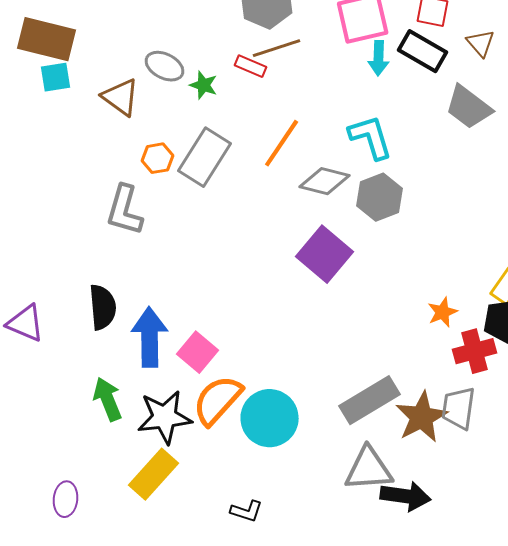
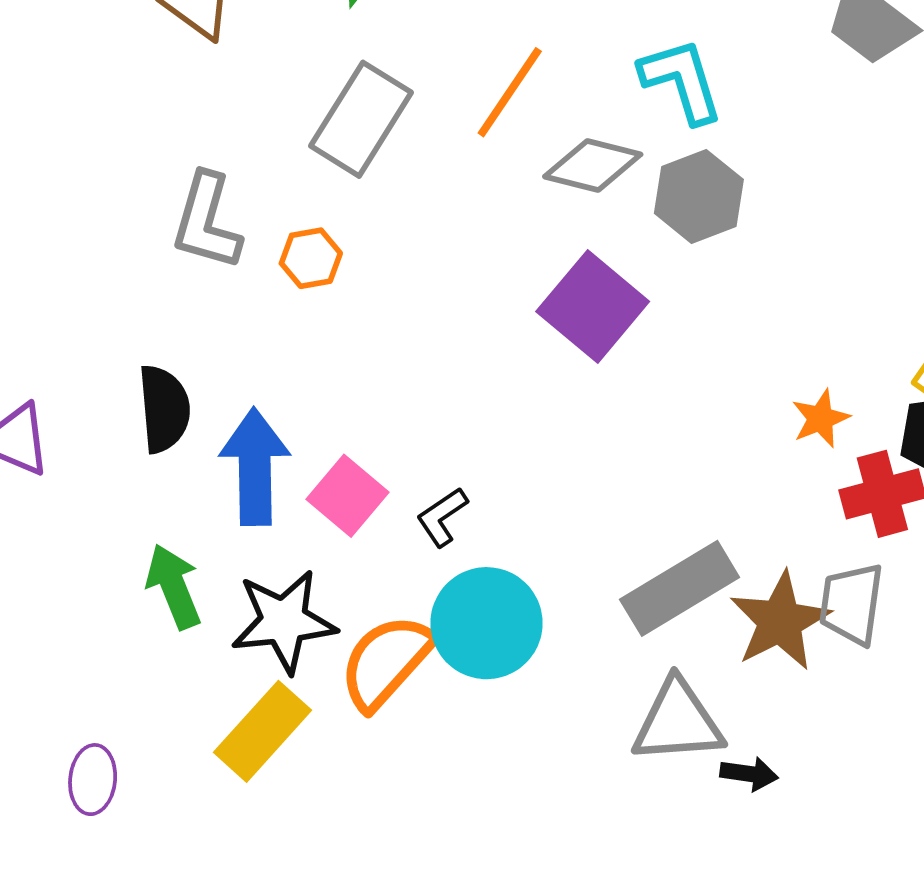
orange hexagon: (158, 158) -> (311, 258), moved
orange semicircle: (218, 400) -> (386, 662), moved
black arrow: (406, 496) -> (749, 774), size x0.6
black L-shape: (247, 511) -> (442, 517), moved, turned 128

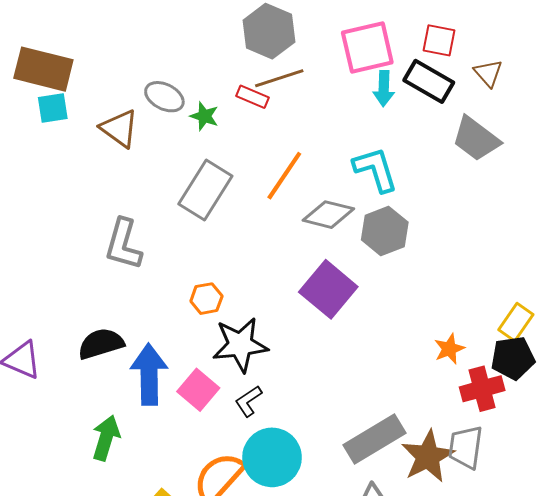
orange hexagon: (311, 258) -> (206, 299), moved
black semicircle: (164, 409) -> (101, 344), turned -102
green arrow: (174, 586) -> (106, 438), turned 39
black star: (284, 621) -> (240, 345), moved

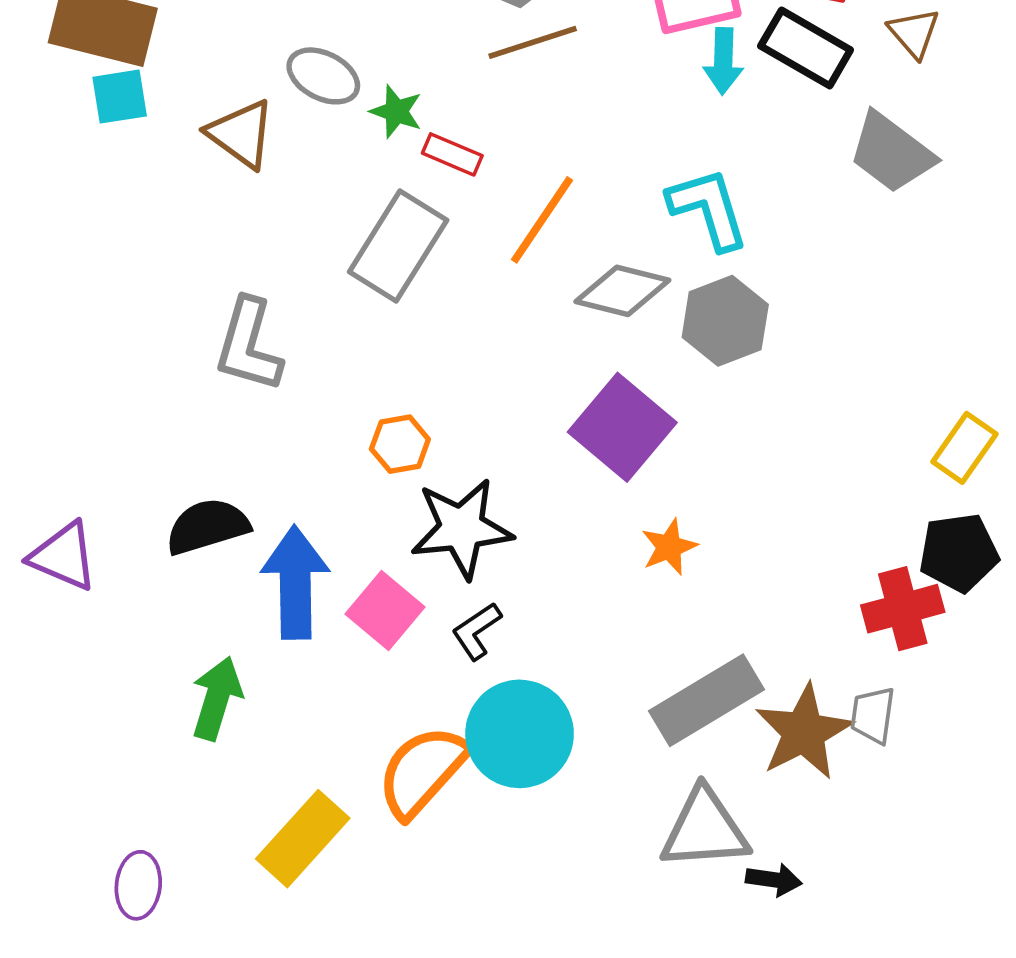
red rectangle: (253, 97) -> (452, 154), moved
yellow rectangle: (516, 322) -> (964, 448), moved
orange star: (449, 349) -> (669, 547), moved
gray trapezoid: (466, 447) -> (873, 715), size x0.7

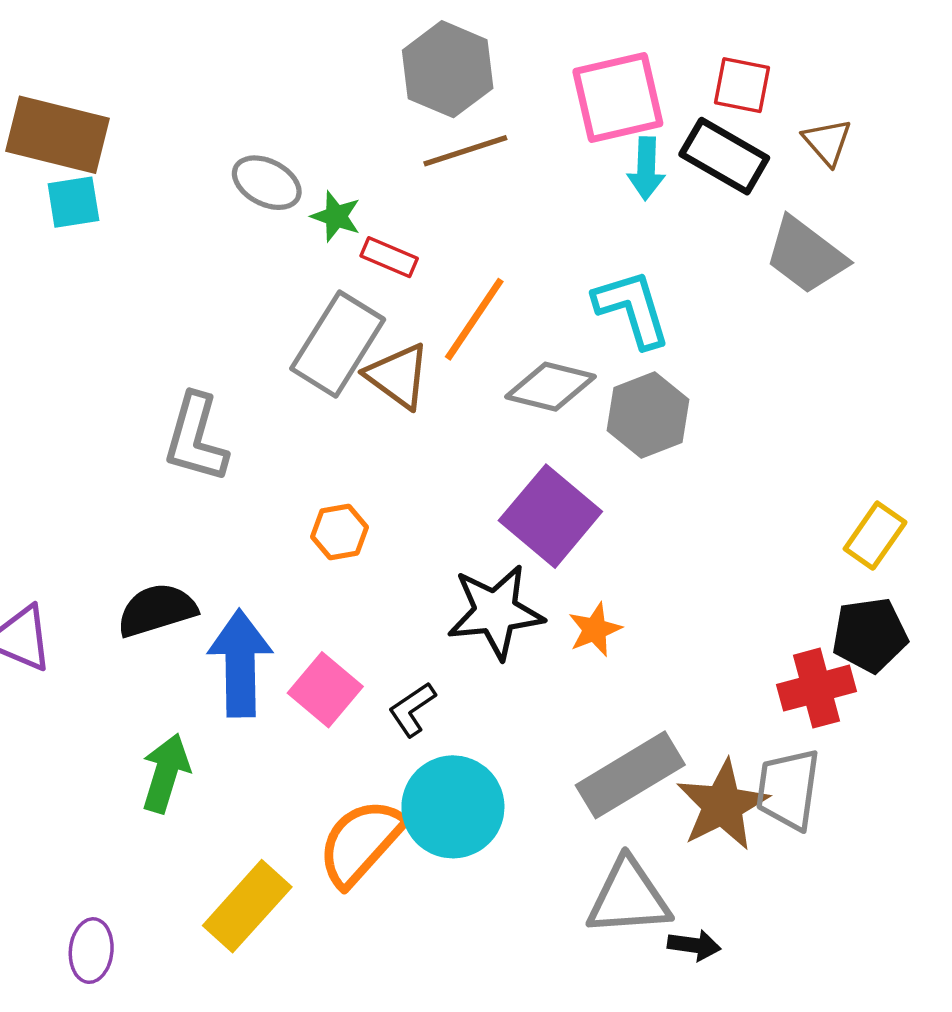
brown triangle: (241, 134) -> (398, 376), moved
black star: (462, 528) -> (496, 612), moved
gray trapezoid: (873, 715) -> (788, 789), size x1.5

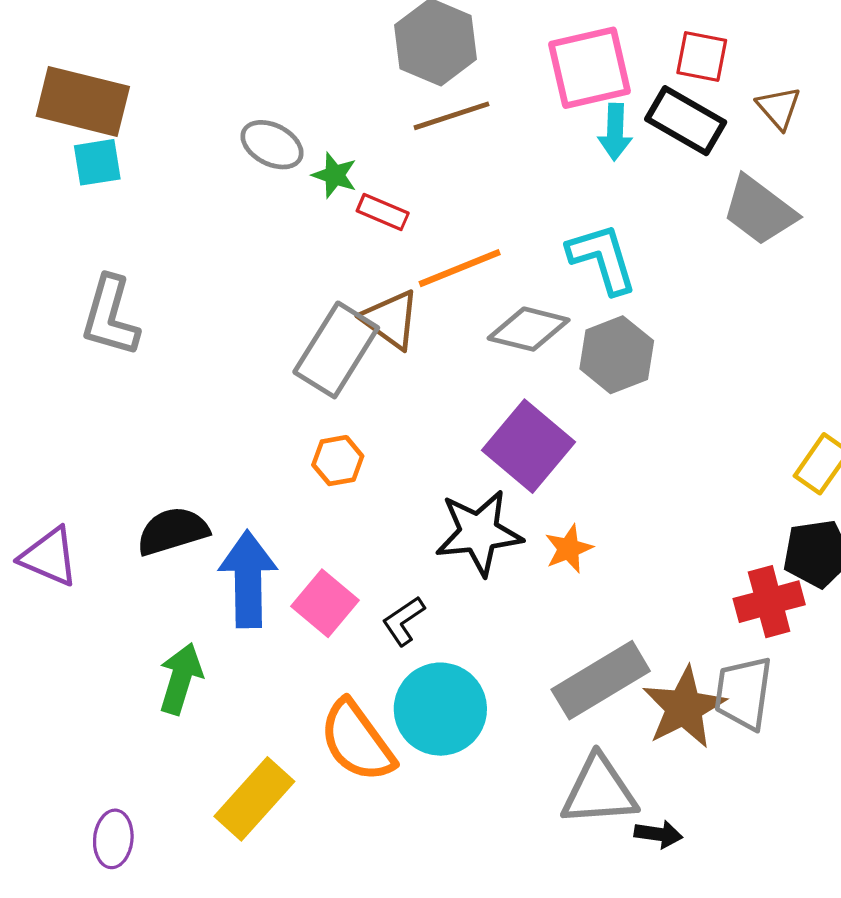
orange line: (474, 319) -> (460, 268), turned 34
gray rectangle: (338, 344) -> (336, 350), moved
gray L-shape: (196, 438) -> (110, 316), moved
orange semicircle: (361, 842) -> (357, 741), turned -78

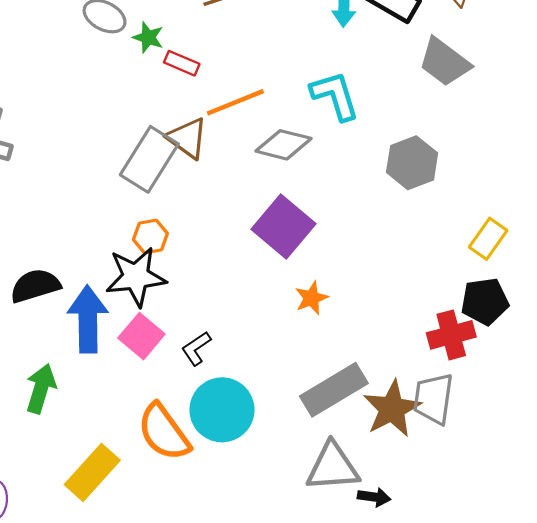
gray hexagon: (617, 355) -> (412, 163), moved
black star: (479, 533) -> (136, 277), moved

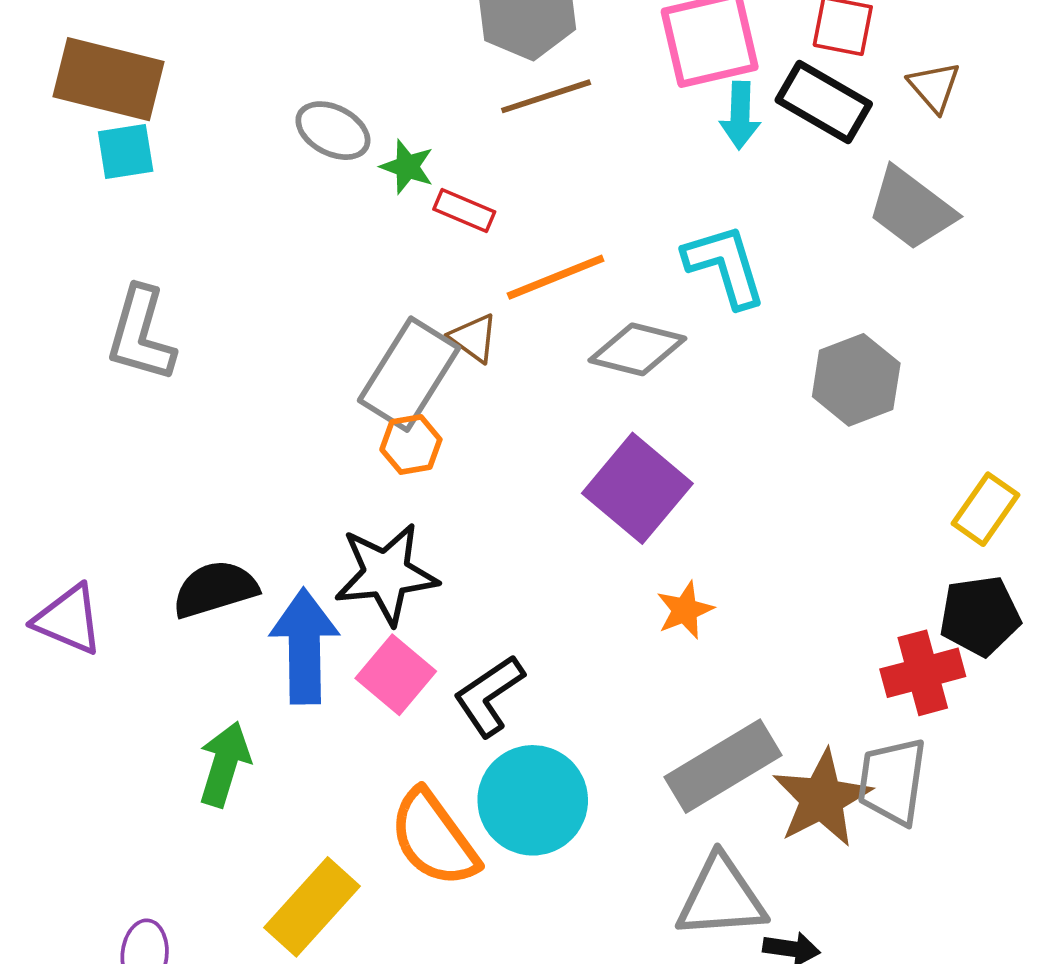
brown triangle: (187, 138) -> (474, 338), size x0.7
orange hexagon: (150, 237) -> (411, 445), moved
black L-shape: (196, 348) -> (489, 696), size x1.4

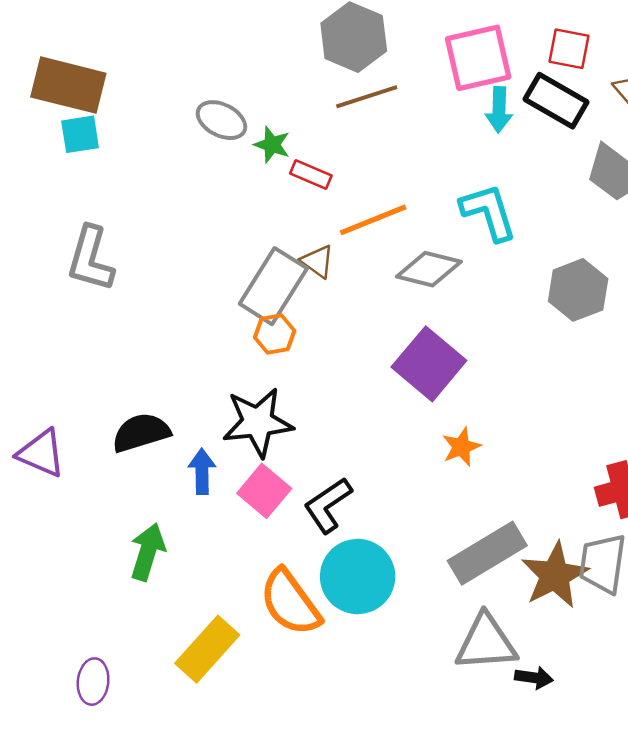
blue arrow: (304, 646) -> (202, 471), size x0.6

